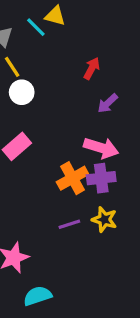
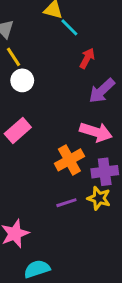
cyan line: (36, 27) -> (69, 27), moved
purple arrow: (108, 103) -> (102, 91), size x1.4
purple cross: (101, 178) -> (105, 172), moved

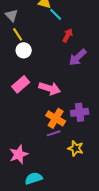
pink arrow: (96, 132) -> (50, 88), moved
orange cross: (69, 160) -> (56, 118), moved, turned -30
yellow star: (99, 198) -> (76, 148), moved

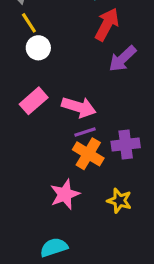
red arrow: (68, 35) -> (107, 24), size x1.5
purple line: (54, 133) -> (85, 132), moved
pink star: (19, 154) -> (65, 194), moved

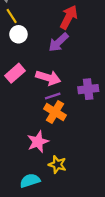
purple arrow: (123, 59) -> (58, 42), moved
purple cross: (126, 144) -> (88, 89), moved
yellow star: (119, 201) -> (57, 165), moved

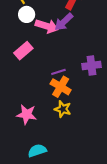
pink arrow: (48, 78) -> (47, 26), moved
pink star: (38, 142) -> (27, 114), moved, turned 30
yellow star: (57, 165) -> (63, 109), moved

